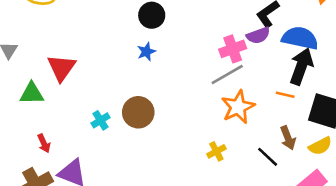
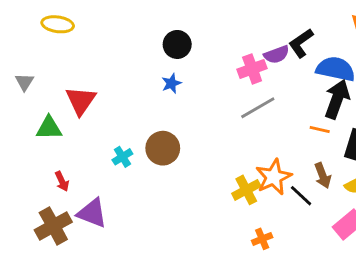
purple semicircle: (258, 35) -> (277, 55), moved
pink cross: (233, 49) -> (252, 69), moved
orange star: (238, 107) -> (274, 177), moved
yellow cross: (216, 151) -> (246, 190), size x1.4

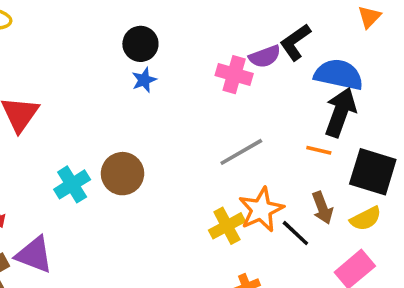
pink cross: (252, 69) -> (234, 75), turned 36
blue star: (171, 83) -> (144, 80), moved
gray line: (258, 108) -> (241, 152), moved
cyan cross: (122, 157) -> (72, 184), size x1.4

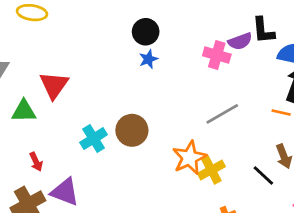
black L-shape: (295, 42) -> (263, 30), turned -60
orange star: (261, 210) -> (189, 158), moved

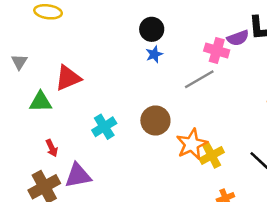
red triangle: (54, 85) -> (68, 78), turned 32
gray line: (222, 114) -> (199, 79), moved
brown circle: (132, 130) -> (155, 120), moved
purple triangle: (65, 192) -> (78, 175), turned -32

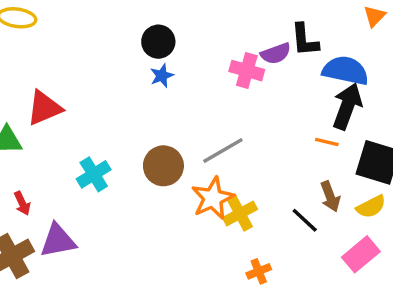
gray line: (199, 79) -> (223, 151), moved

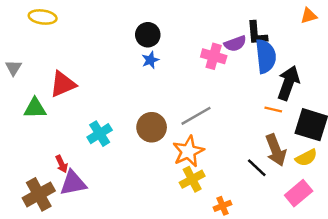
orange triangle: (374, 16) -> (309, 16), turned 30
blue semicircle: (345, 71) -> (266, 56), moved, turned 72
brown arrow: (330, 196) -> (276, 150), size x1.4
red arrow: (22, 203) -> (62, 164), moved
yellow cross: (240, 213) -> (192, 179), moved

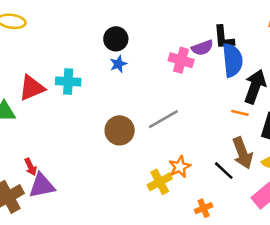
cyan cross: (100, 134) -> (68, 82), moved, turned 35
orange star: (188, 151) -> (180, 167), moved, size x0.7
orange cross: (223, 206) -> (204, 208), moved

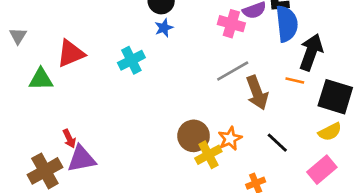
cyan cross: (68, 82) -> (131, 60), moved, turned -30
gray line: (163, 119) -> (233, 71), moved
brown circle: (120, 130) -> (194, 136), moved
brown arrow: (242, 153) -> (257, 93), moved

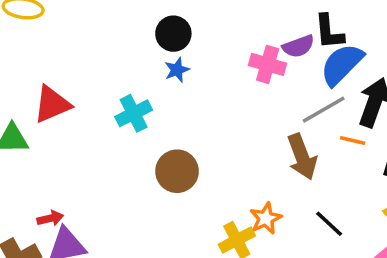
blue semicircle: (287, 24) -> (342, 64), turned -129
gray line: (233, 71) -> (324, 110), moved
brown circle: (194, 136) -> (177, 171), moved
red arrow: (69, 139) -> (50, 218), turned -78

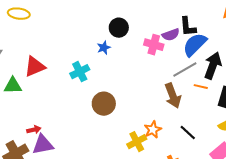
black circle: (173, 34) -> (119, 28), moved

